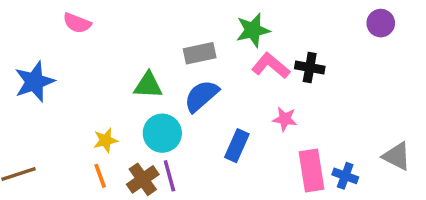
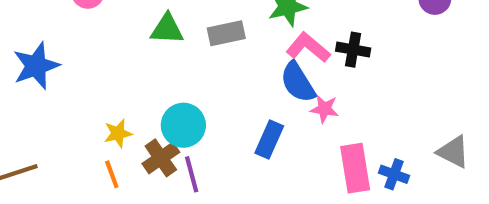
green triangle: (148, 85) -> (167, 29), moved
blue semicircle: (201, 96) -> (298, 82), moved, turned -81
brown cross: (143, 179) -> (161, 158), moved

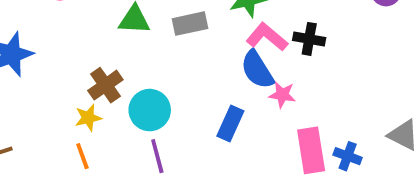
brown cross: (161, 158) -> (105, 85), moved

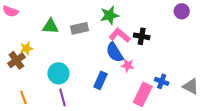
brown cross: (105, 85) -> (16, 60), moved
yellow star: (88, 118) -> (26, 48), moved
pink rectangle: (311, 150) -> (143, 94), turned 35
blue cross: (348, 156) -> (162, 81), moved

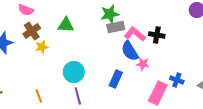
green star: (110, 15) -> (110, 14), moved
gray rectangle: (80, 28) -> (116, 27), moved
brown cross: (16, 60) -> (32, 31), moved

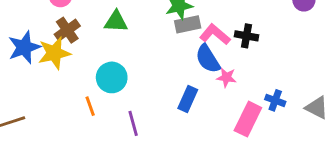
yellow star: (42, 47) -> (54, 53), moved, size x1.6
cyan circle: (74, 72) -> (112, 77), moved
orange line: (39, 96) -> (90, 106), moved

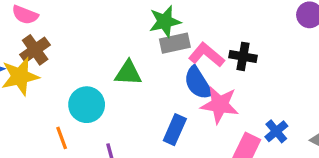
green triangle: (116, 22) -> (128, 73), moved
pink star: (226, 77) -> (220, 105), size x1.6
blue cross: (275, 100) -> (276, 131), turned 30

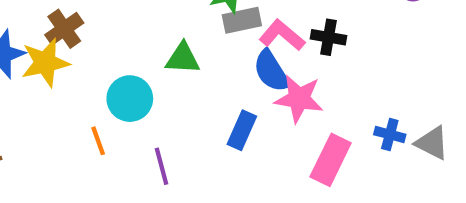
blue cross: (276, 131) -> (390, 134), moved, turned -35

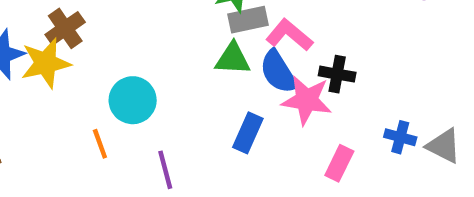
black cross: (329, 37) -> (337, 74), moved
green triangle: (183, 58) -> (233, 59), moved
pink rectangle: (331, 160) -> (339, 163), size x0.7

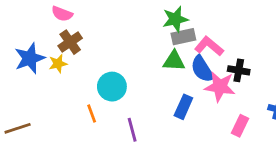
yellow star: (46, 63) -> (58, 64), size x0.6

